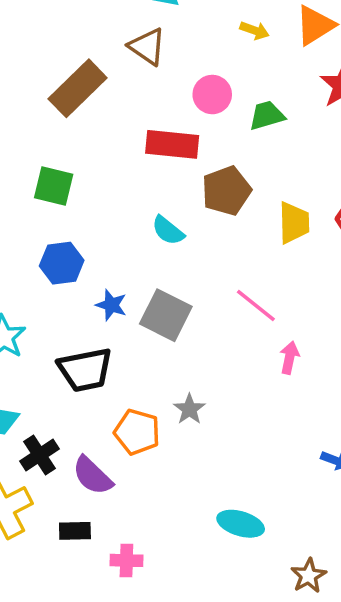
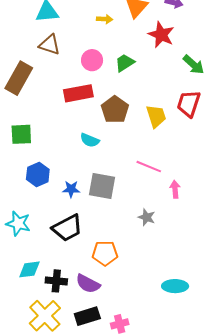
gray star: (189, 409) -> (147, 217), moved
black cross: (40, 455) -> (56, 281), turned -35
black rectangle: (75, 531) -> (87, 316), size x1.4

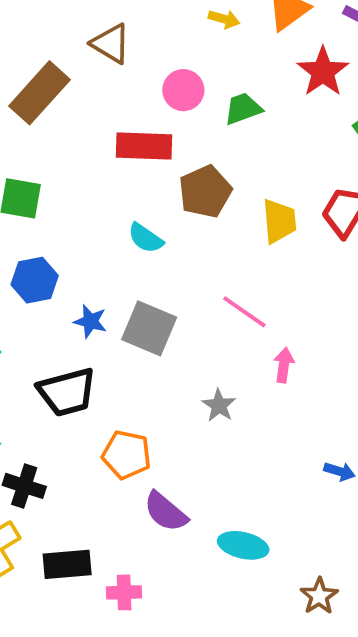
purple semicircle: (88, 284) -> (166, 512), moved

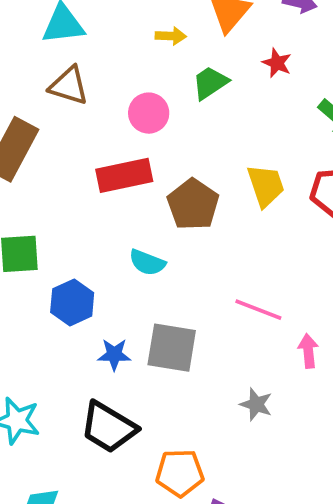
red star: (323, 72) -> (277, 63), size x0.6
green trapezoid: (243, 109) -> (210, 83), moved
yellow trapezoid: (279, 221) -> (266, 186), moved
blue hexagon: (35, 280) -> (72, 302), moved
black trapezoid: (67, 392) -> (108, 427), turned 60

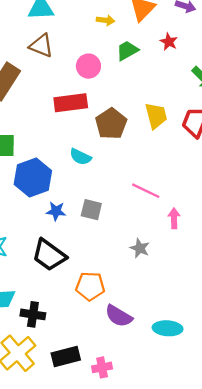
blue hexagon: (72, 302) -> (33, 177), size x1.4
gray square: (172, 348) -> (91, 210), size x0.7

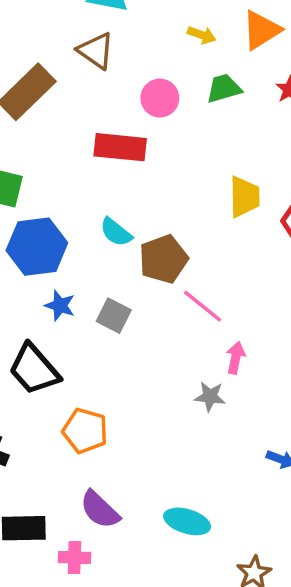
brown pentagon: (111, 124) -> (163, 259), moved
gray star: (140, 248) -> (210, 397), moved, turned -30
purple semicircle: (119, 316) -> (100, 510), moved

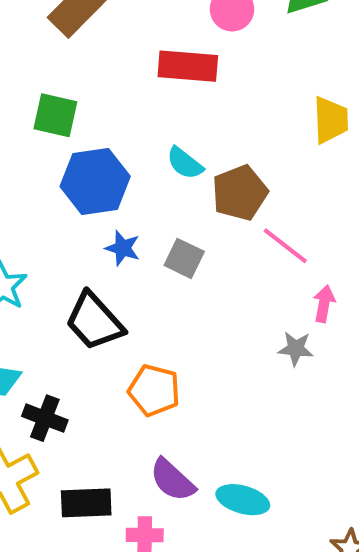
cyan ellipse: (187, 521) -> (243, 500), moved

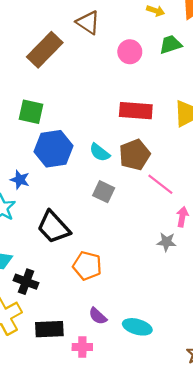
red rectangle: (188, 66) -> (136, 111), moved
cyan semicircle: (185, 163) -> (100, 152), moved
blue star: (123, 248) -> (20, 180), moved
purple semicircle: (172, 480) -> (98, 316), size x0.7

